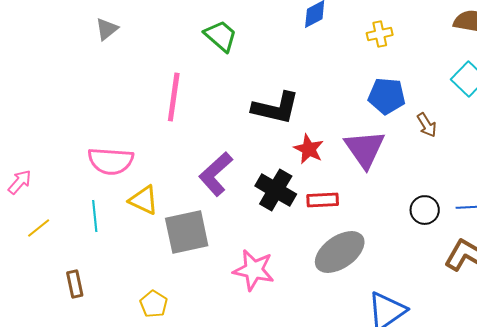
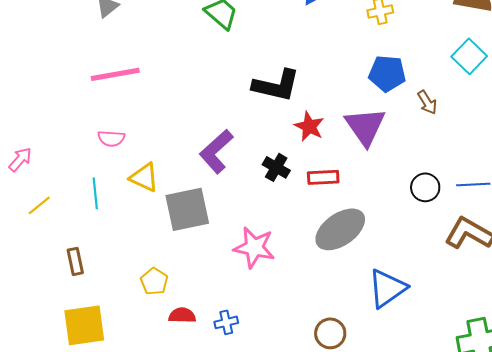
pink line: (174, 97) -> (115, 74), moved, turned 72
pink semicircle: (111, 161) -> (111, 138), size x0.6
black cross: (276, 190) -> (276, 167), size x0.7

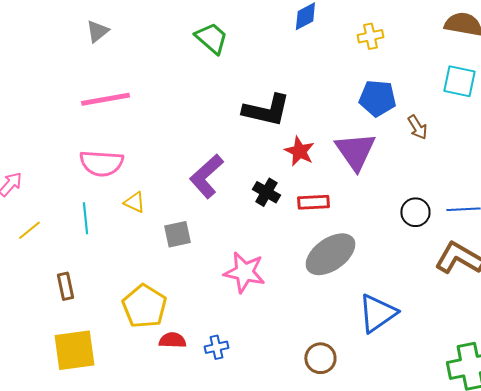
cyan square: (469, 56) -> (459, 81), turned -32
pink semicircle: (111, 138) -> (101, 163), size x1.6
yellow triangle: (144, 177) -> (134, 202), size x0.7
gray square: (187, 209) -> (177, 234), size x0.6
yellow pentagon: (154, 281) -> (144, 306), size x1.6

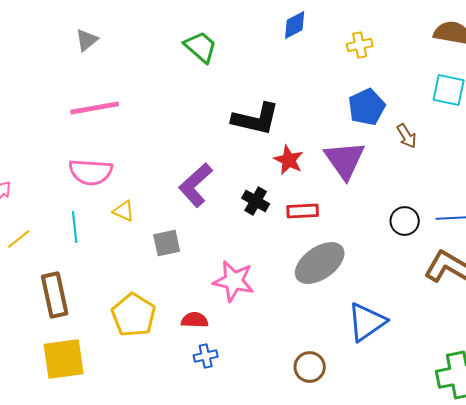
blue pentagon: (377, 98) -> (367, 107), turned -30
brown rectangle: (65, 286) -> (55, 295), size x1.6
red semicircle: (172, 340) -> (195, 320), moved

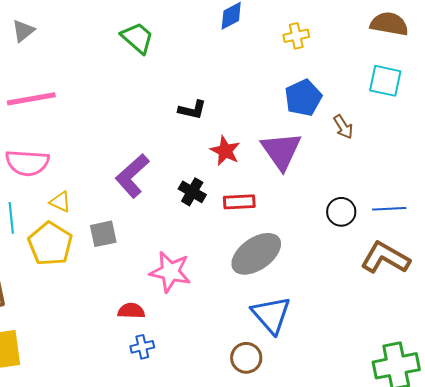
black L-shape: (256, 119) -> (192, 110), size x0.6
yellow pentagon: (134, 315) -> (50, 244), moved
blue triangle: (367, 322) -> (271, 315), moved, turned -36

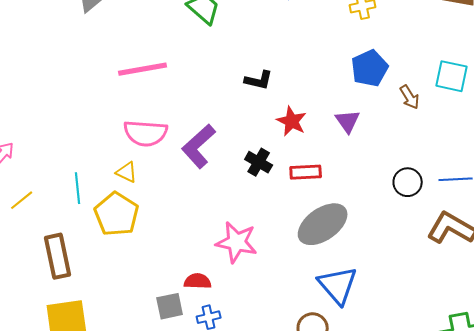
cyan square: (385, 81) -> (452, 76), moved
pink line: (31, 99) -> (143, 69), moved
purple triangle: (281, 151) -> (348, 121), size x0.6
pink semicircle: (27, 163) -> (146, 133), moved
gray square: (103, 234) -> (170, 306), moved

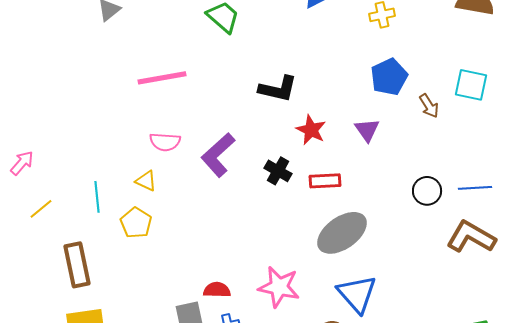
black L-shape: (259, 80) -> (278, 89), size x1.4
pink semicircle: (146, 133) -> (165, 142), size x0.7
yellow pentagon: (117, 214) -> (136, 223), size x0.7
pink star: (237, 242) -> (279, 287), moved

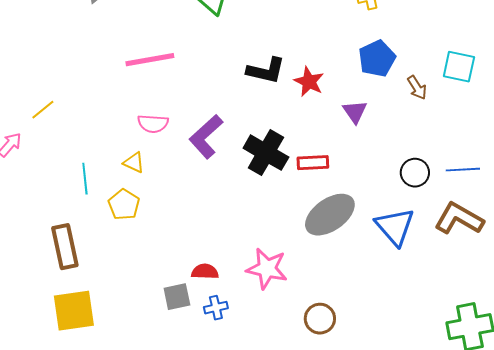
red star: (311, 130) -> (309, 82), moved
black cross: (278, 171) -> (266, 153), size x1.6
yellow line: (41, 209) -> (43, 110), moved
blue triangle: (357, 294) -> (395, 227), moved

